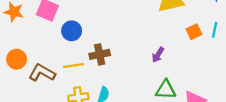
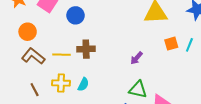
blue circle: (72, 31) -> (76, 15), moved
orange circle: (17, 59) -> (28, 32), moved

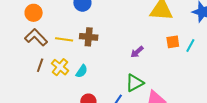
yellow cross: (61, 83) -> (60, 67), turned 30
brown line: (35, 90) -> (40, 65), moved, turned 40
green triangle: (138, 90) -> (135, 83), turned -48

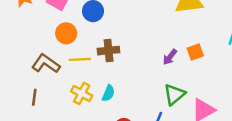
orange circle: (34, 13) -> (66, 33), moved
orange square: (173, 42) -> (195, 52), moved
brown line: (40, 65) -> (34, 97), moved

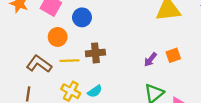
cyan semicircle: (108, 93) -> (95, 91), turned 32

